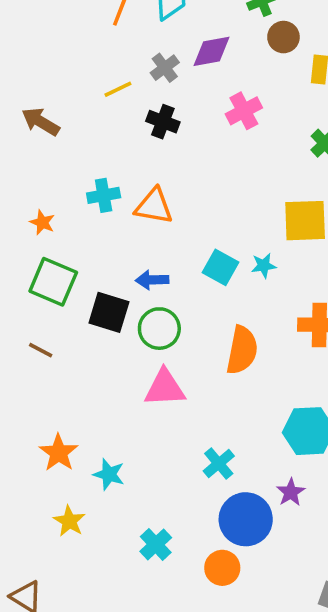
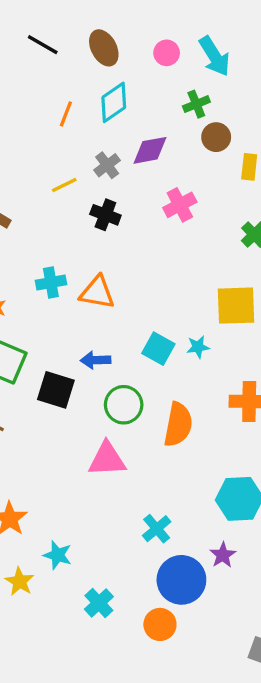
green circle: (159, 329) -> (124, 405), moved
cyan star: (109, 474) -> (58, 555), moved

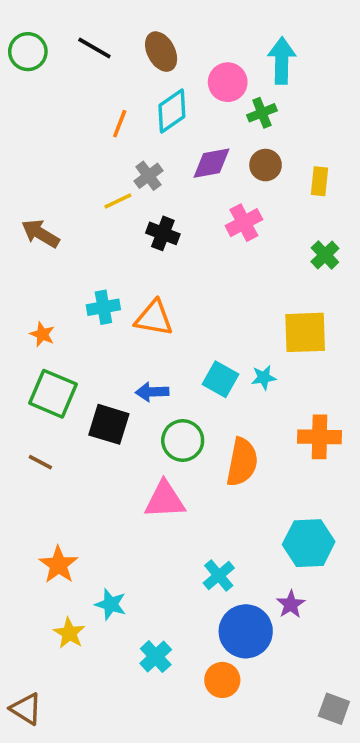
pink circle: (167, 53) -> (228, 82), moved, size x1.4
cyan arrow: (214, 56) -> (282, 61), turned -147
brown circle: (216, 137) -> (266, 165), moved
gray cross: (107, 165) -> (148, 176), moved

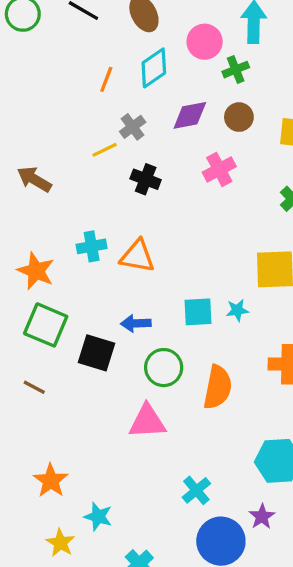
orange star: (42, 334) -> (36, 271), size x1.6
cyan square: (220, 379) -> (198, 312), turned -32

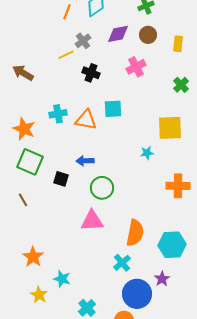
cyan square: (198, 312) -> (113, 109), moved
black square: (96, 353) -> (61, 179), size x0.7
brown line: (34, 387) -> (23, 200), turned 32
orange semicircle: (218, 387) -> (135, 233), moved

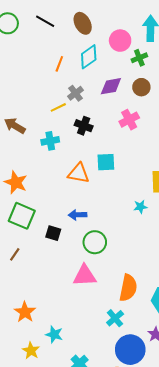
cyan cross: (58, 114) -> (50, 141), moved
brown line: (23, 200) -> (15, 254), turned 64

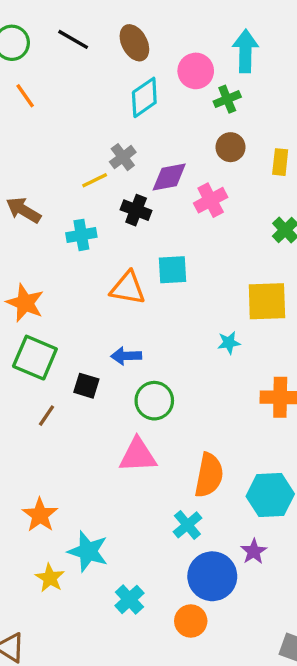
orange line: (59, 64) -> (25, 96), moved, turned -56
purple diamond: (111, 86) -> (169, 177), moved
brown line: (15, 254) -> (47, 416), moved
cyan star: (54, 334) -> (88, 551), size x1.4

